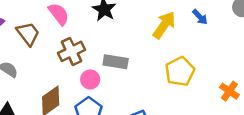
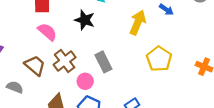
brown trapezoid: (28, 34) -> (35, 65), moved
gray rectangle: (116, 62) -> (103, 62), turned 66

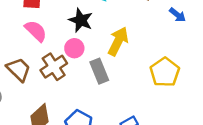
yellow arrow: (138, 23) -> (118, 41), moved
pink circle: (85, 81) -> (74, 48), moved

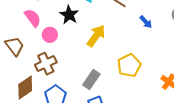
pink circle: (74, 48) -> (50, 35), moved
brown cross: (54, 67) -> (46, 64), moved
gray rectangle: (99, 71) -> (91, 79), moved, turned 48

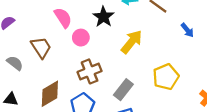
brown cross: (46, 64) -> (90, 71), moved

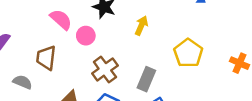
yellow arrow: (132, 42) -> (141, 26), size x0.7
brown trapezoid: (41, 47) -> (46, 58), turned -125

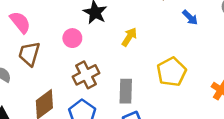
pink semicircle: (61, 19) -> (20, 22), moved
gray rectangle: (146, 79) -> (126, 91), turned -30

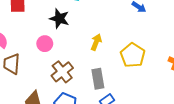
yellow arrow: (129, 37) -> (96, 42), moved

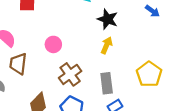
black star: (59, 19) -> (108, 19), moved
yellow pentagon: (133, 55) -> (149, 74), moved

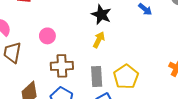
brown cross: (70, 74) -> (62, 66), turned 30
yellow pentagon: (149, 74) -> (126, 77), moved

